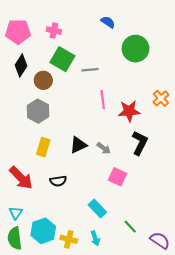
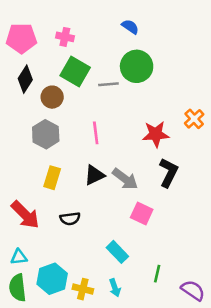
green circle: (135, 49) -> (137, 66), moved
pink line: (103, 99) -> (96, 133), moved
gray arrow: (104, 148) -> (125, 179), size x1.5
cyan triangle: (16, 213) -> (19, 257), turned 48
green line: (130, 227) -> (157, 274), turned 56

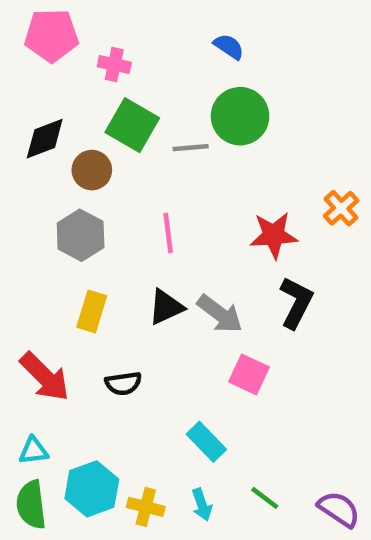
pink pentagon: (21, 38) -> (51, 35), moved
black diamond: (25, 79) -> (45, 139), turned 36
green line: (157, 274) -> (265, 498), moved, turned -66

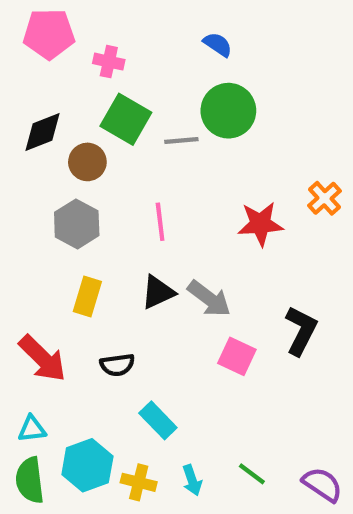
black L-shape: (296, 303) -> (301, 331), moved
cyan rectangle: (206, 442) -> (158, 420), moved

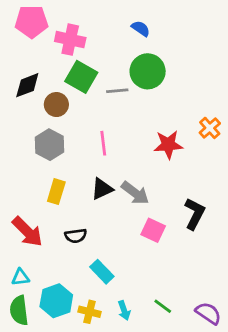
pink cross: (109, 62) -> (70, 40), size x1.5

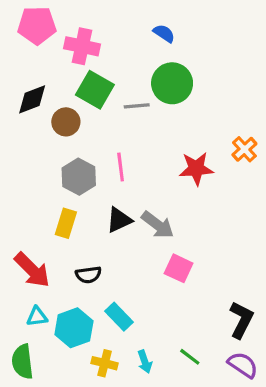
gray hexagon: (49, 145) -> (79, 177), moved
black L-shape: (195, 214) -> (241, 320), moved
cyan triangle: (20, 277) -> (37, 317), moved
cyan hexagon: (56, 301) -> (74, 328), moved

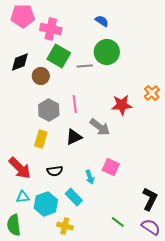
gray arrow: (158, 225) -> (100, 127), moved
cyan arrow: (145, 362) -> (90, 177), moved

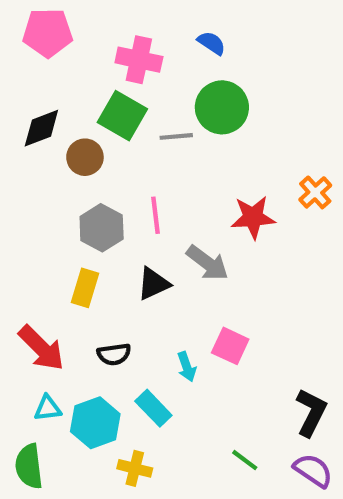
pink cross: (51, 29) -> (139, 60), moved

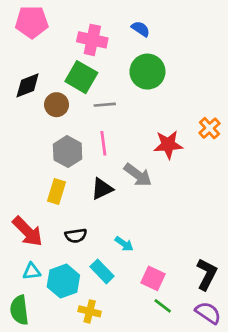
gray line: (176, 136) -> (105, 105), moved
pink square: (230, 346) -> (153, 278), moved
cyan arrow: (187, 367) -> (124, 244), turned -36

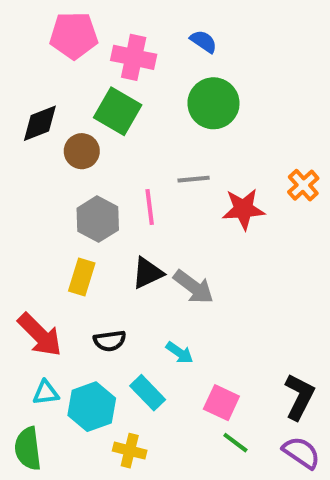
pink pentagon: (32, 22) -> (74, 35), moved
gray line: (105, 105) -> (194, 179), moved
gray arrow: (138, 175) -> (194, 287), moved

